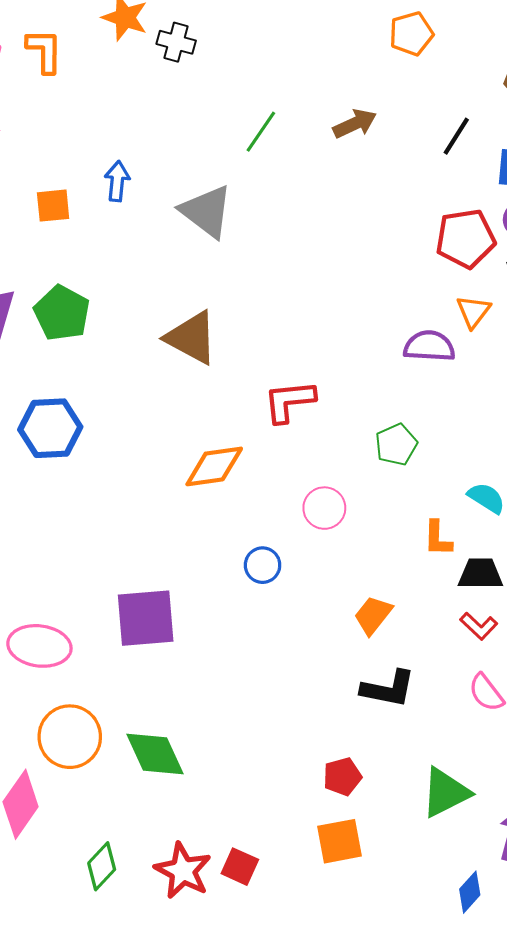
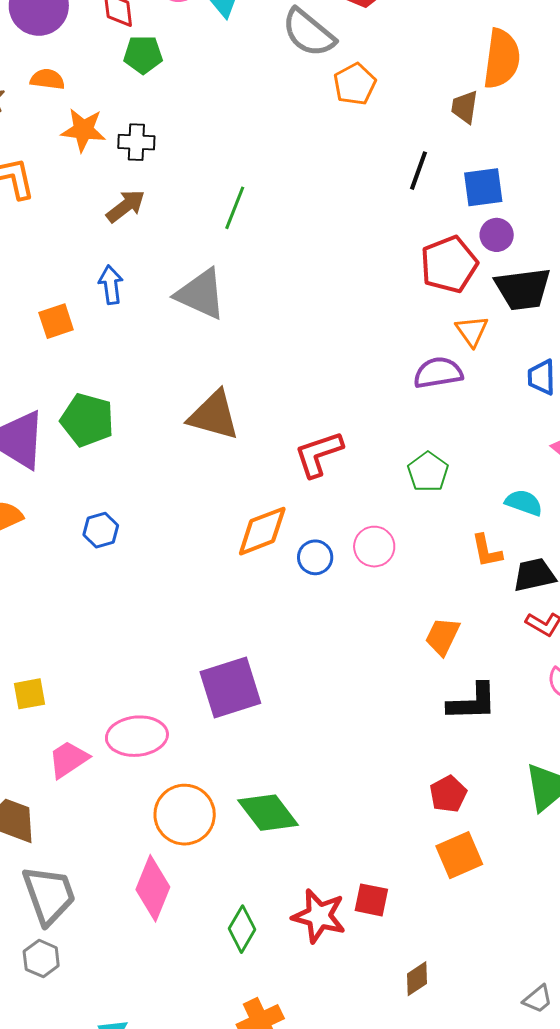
brown arrow: (355, 124) -> (126, 206), moved
blue hexagon: (50, 428) -> (101, 530), size x0.6
blue circle: (263, 565) -> (315, 557), moved

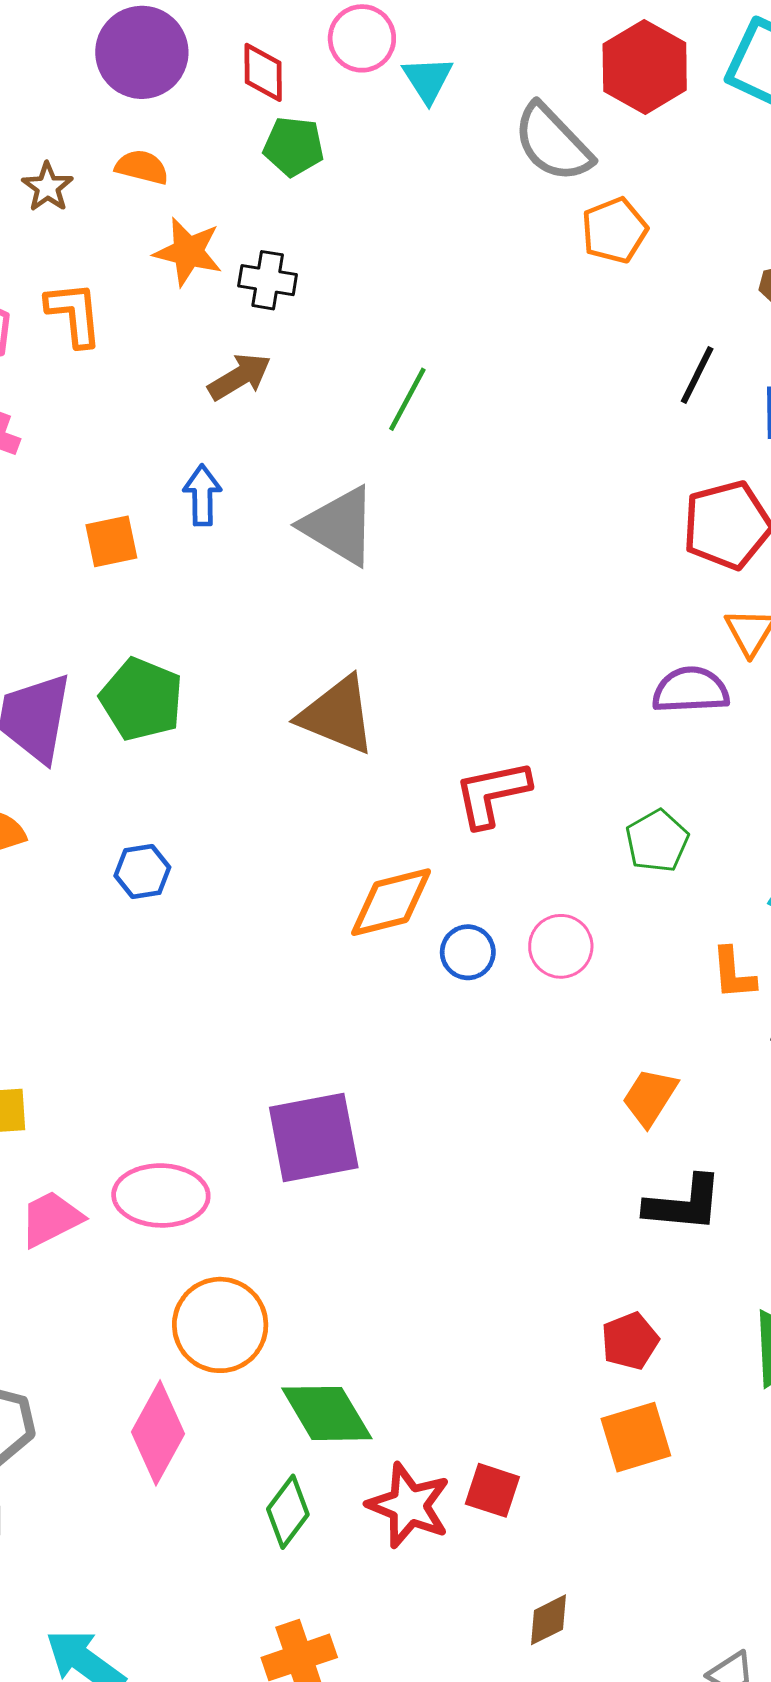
green diamond: (268, 813) -> (327, 1413), moved

